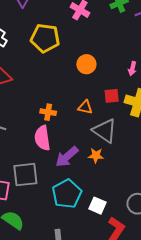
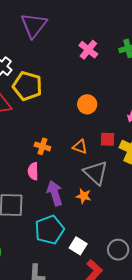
yellow pentagon: (45, 38) -> (27, 86), moved
pink semicircle: (42, 138) -> (33, 171), size x0.7
purple arrow: (67, 157) -> (55, 193), turned 105

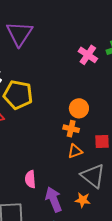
pink cross: (88, 50) -> (88, 55), moved
orange cross: (42, 146) -> (71, 129), moved
orange triangle: (80, 147) -> (75, 151), turned -35

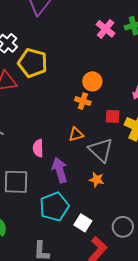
orange triangle: (75, 151) -> (76, 134), moved
orange star: (83, 200) -> (97, 180), moved

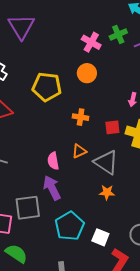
yellow pentagon: (33, 63) -> (47, 87), moved
orange circle: (92, 81) -> (87, 73), moved
pink semicircle: (38, 148) -> (53, 161), moved
purple arrow: (60, 170) -> (52, 188), moved

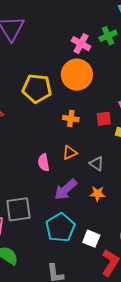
orange circle: (87, 73) -> (77, 75), size x1.6
red square: (112, 127) -> (104, 119), moved
gray triangle: (106, 162) -> (97, 164), size x0.6
purple arrow: (52, 188) -> (66, 190), moved, turned -105

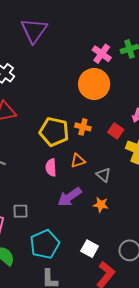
yellow pentagon: (37, 88) -> (54, 132), moved
red square: (104, 119) -> (116, 131), turned 35
gray square: (18, 209) -> (20, 211), size x0.6
cyan pentagon: (60, 228) -> (45, 244), moved

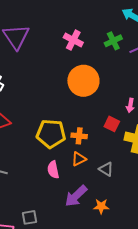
pink cross: (102, 54) -> (73, 40), moved
orange cross: (83, 127) -> (79, 136), moved
orange star: (101, 205) -> (101, 206), moved

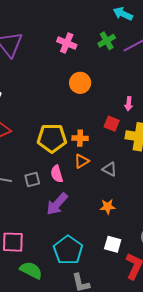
orange circle: (83, 81) -> (80, 83), size x0.7
purple arrow: (76, 196) -> (57, 204), moved
gray square: (30, 217) -> (32, 180), moved

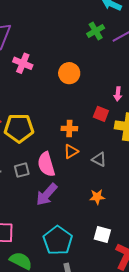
pink cross: (67, 43) -> (23, 63), moved
yellow pentagon: (52, 138) -> (19, 128), moved
pink semicircle: (57, 174) -> (46, 164), size x1.4

